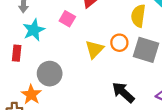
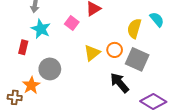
cyan star: (34, 30) -> (41, 29), turned -30
black arrow: (123, 92) -> (119, 83), moved

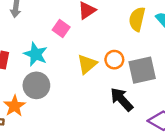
cyan star: (41, 29) -> (36, 54), moved
yellow semicircle: (134, 29) -> (137, 19), moved
gray square: (137, 59) -> (142, 70), turned -35

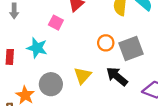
yellow triangle: (87, 64) -> (83, 76), moved
gray circle: (36, 85) -> (51, 84), moved

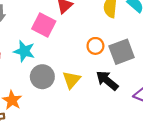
pink square: (56, 23) -> (44, 25), size x1.5
gray circle: (51, 84) -> (42, 77), moved

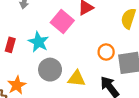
yellow triangle: (71, 80) -> (77, 79), turned 42

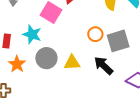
orange star: (17, 85) -> (17, 64), moved

